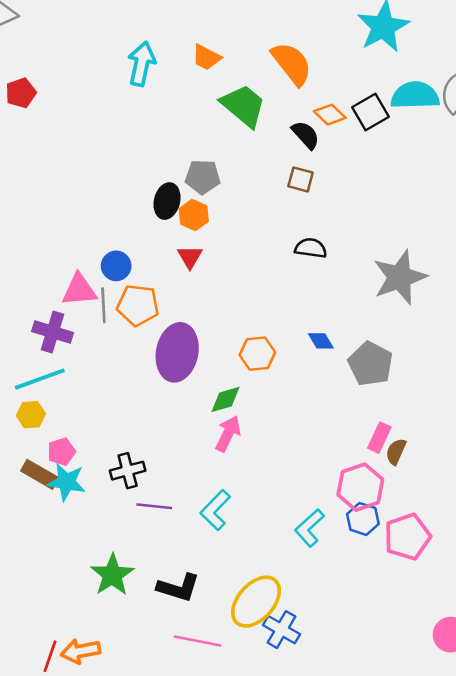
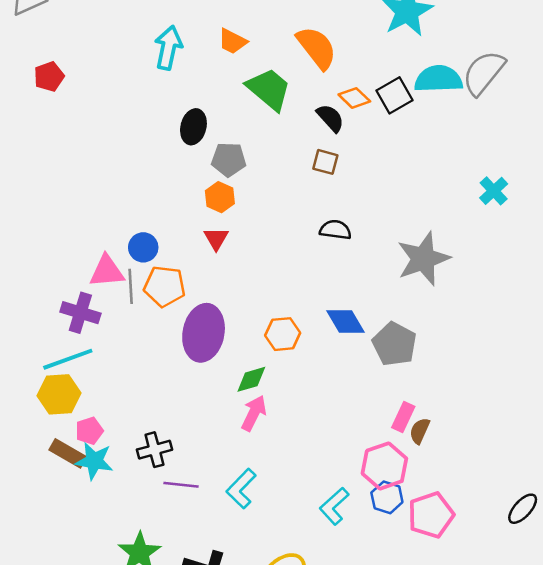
black ellipse: (167, 201) -> (193, 127), moved
blue diamond: (321, 341) -> (345, 322), size x1.5
yellow hexagon: (31, 415) -> (59, 394), size x1.5

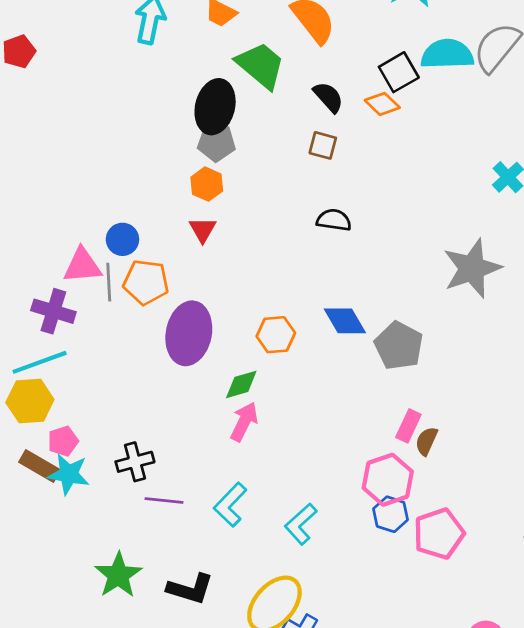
orange diamond: (354, 98) -> (382, 104), moved
black ellipse: (193, 127) -> (215, 107), moved, size x1.4
gray star: (423, 259) -> (472, 268), moved
cyan L-shape: (334, 506) -> (301, 524), moved

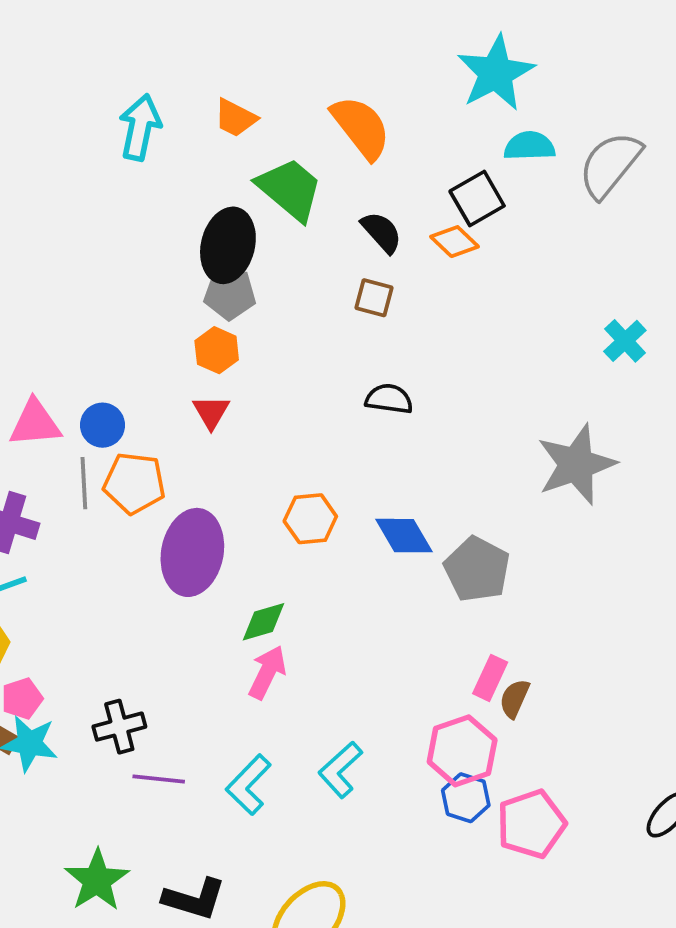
cyan semicircle: (447, 54) -> (529, 146), moved, size x0.7
pink triangle: (82, 266) -> (35, 423), moved
orange hexagon: (276, 335) -> (310, 519), moved
cyan L-shape: (301, 524) -> (340, 770), moved

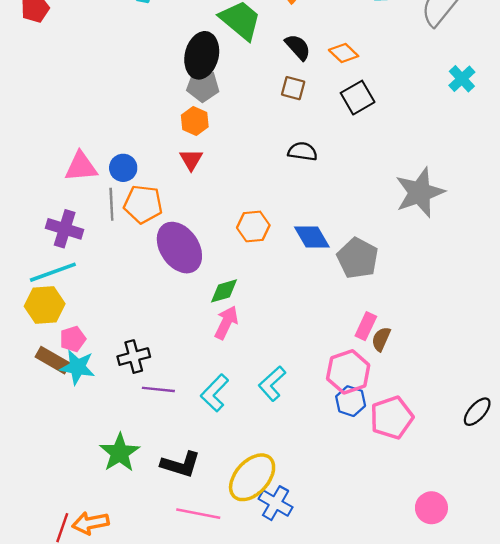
black square: (477, 199) -> (358, 98), moved
cyan cross: (625, 341) -> (462, 79), moved
purple ellipse: (192, 552) -> (179, 248), turned -45

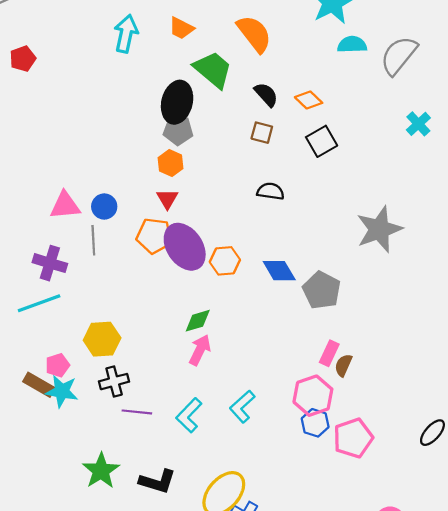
orange pentagon: (143, 204) -> (154, 236), moved
purple ellipse: (179, 248) -> (185, 247), moved
yellow hexagon: (45, 305) -> (102, 339), moved

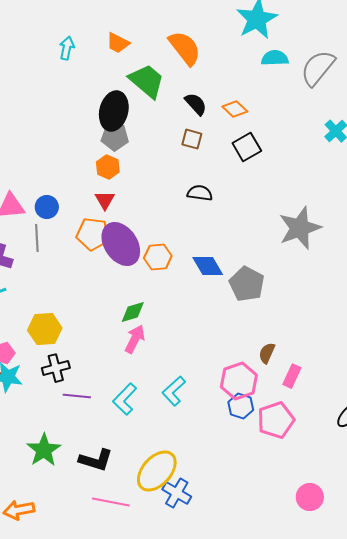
cyan arrow: (126, 34) -> (67, 48), size x0.7
pink rectangle: (329, 353) -> (292, 376), moved

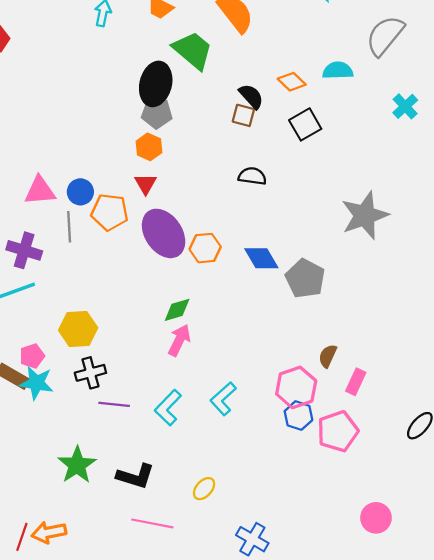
cyan semicircle: (275, 58) -> (338, 70), moved
black semicircle: (196, 104) -> (251, 96), moved
orange pentagon: (93, 234) -> (110, 212), moved
yellow ellipse: (157, 471) -> (204, 489), size x0.5
blue cross: (177, 493) -> (252, 539), moved

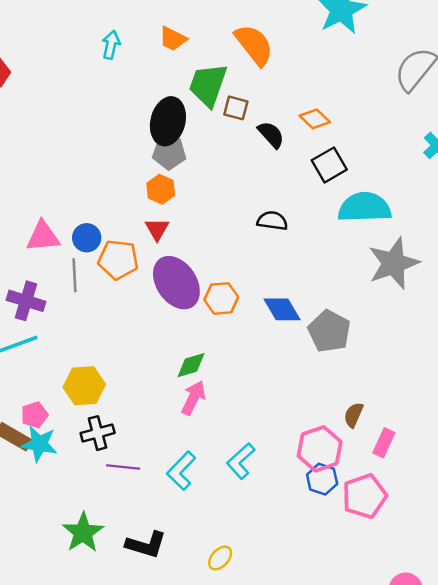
green trapezoid: (193, 50) -> (208, 85), turned -111
cyan semicircle: (338, 70) -> (364, 207), moved, size x1.6
brown square: (243, 115) -> (236, 108), moved

